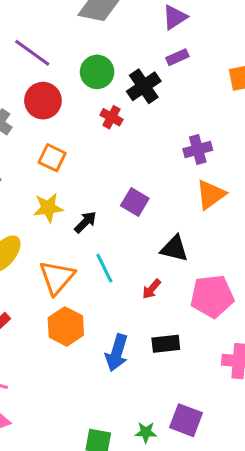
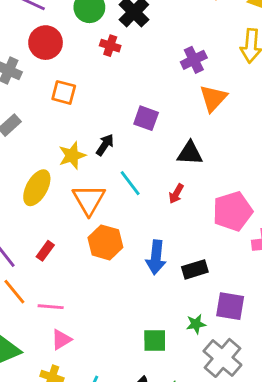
yellow star: (48, 208) -> (72, 155), moved
pink pentagon: (212, 296) -> (233, 211), moved
black rectangle: (166, 344) -> (195, 269), moved

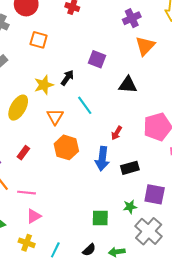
red arrow: (176, 194) -> (117, 133), moved
orange triangle: (89, 200) -> (55, 117), size x0.7

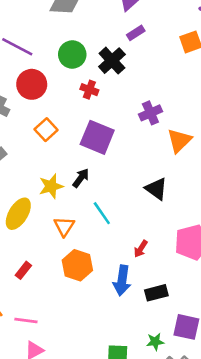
purple cross: (132, 18) -> (150, 113), moved
orange square: (39, 40) -> (46, 130), turned 30
purple square: (97, 59) -> (97, 137), moved, size x1.5
black triangle: (128, 85) -> (156, 189), turned 30

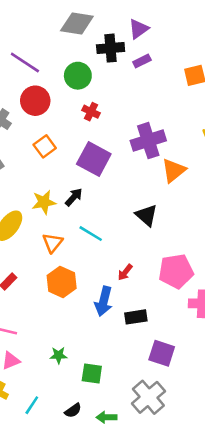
black cross: (112, 61) -> (111, 48), moved, turned 32
purple cross: (150, 113) -> (148, 141), size x1.5
cyan line: (102, 213) -> (91, 234), turned -30
green star: (155, 342) -> (59, 355), moved

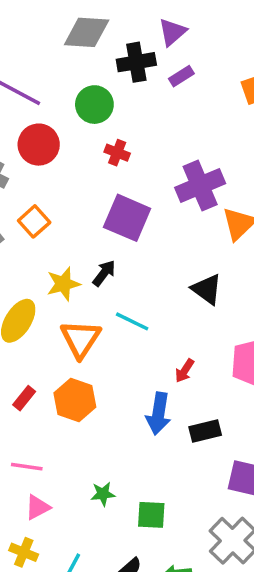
orange square: (45, 146) -> (34, 221), moved
orange triangle: (53, 243) -> (81, 339), size x1.4
orange hexagon: (62, 282) -> (75, 400), moved

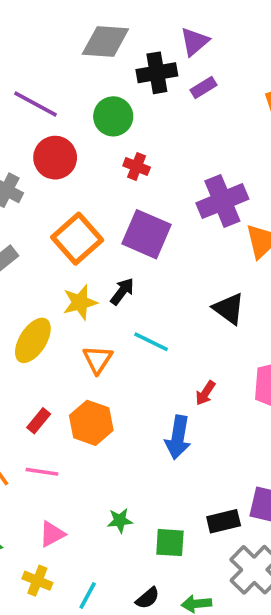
orange square: (34, 221) -> (77, 239), moved, size x1.5
orange triangle: (81, 339) -> (98, 359), size x0.7
black rectangle: (205, 431) -> (224, 521), moved
pink line: (27, 467) -> (42, 472), moved

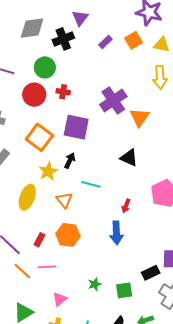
purple rectangle: (204, 87) -> (105, 42), moved
red circle: (55, 158) -> (34, 95), moved

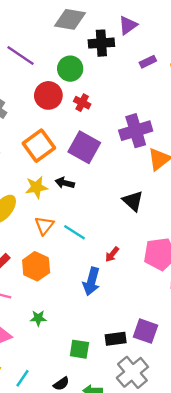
black arrow: (70, 161) -> (65, 183), turned -119
cyan line: (91, 184) -> (74, 232), moved
green star: (95, 284) -> (38, 318), moved

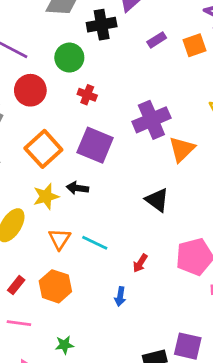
red circle: (48, 95) -> (30, 90), moved
blue arrow: (91, 281) -> (120, 296), size x0.6

